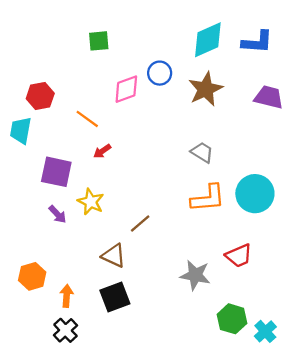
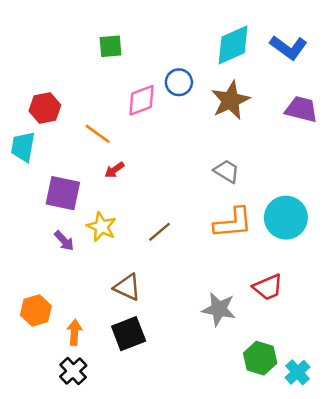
blue L-shape: (257, 42) -> (288, 47), turned 32
brown line: (140, 223) -> (160, 232), moved

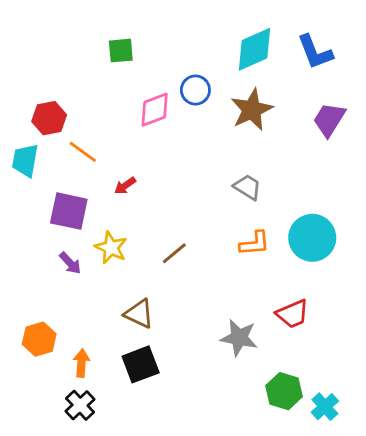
blue L-shape: (288, 47) -> (315, 52), turned 33
purple trapezoid: (301, 109) -> (329, 120), turned -72
orange line: (98, 134) -> (83, 152), moved
orange L-shape: (233, 223) -> (255, 243), size x0.7

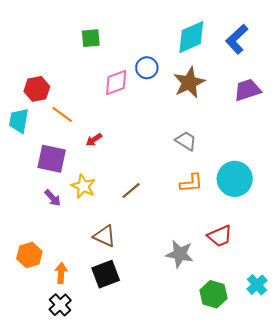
blue L-shape: (315, 52) -> (237, 39), turned 68
purple trapezoid: (329, 120) -> (247, 90), turned 40
cyan cross: (325, 407) -> (257, 285), moved

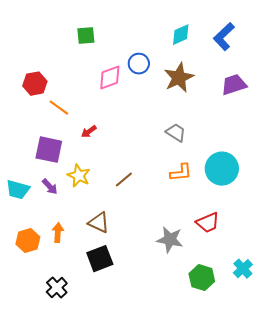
cyan diamond: (191, 37) -> (181, 35), size x0.7
cyan trapezoid: (19, 121) -> (18, 190), moved, turned -85
orange arrow: (61, 273) -> (58, 233), moved

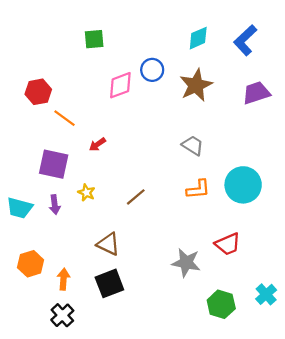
yellow star: (79, 176) -> (86, 193), size x0.7
purple arrow: (50, 187) -> (55, 205), turned 36
orange arrow: (58, 233) -> (63, 279), moved

